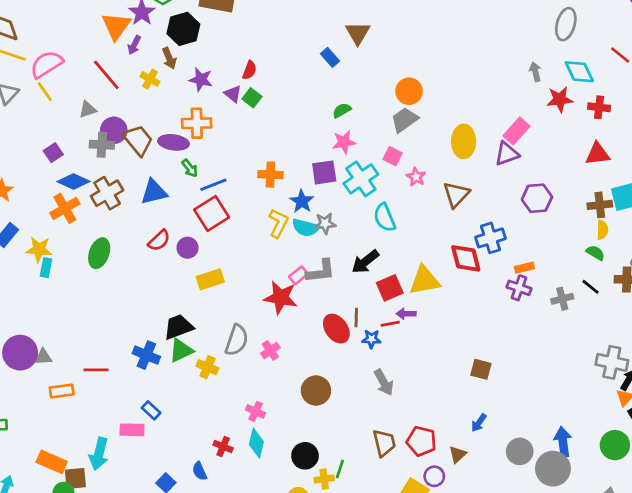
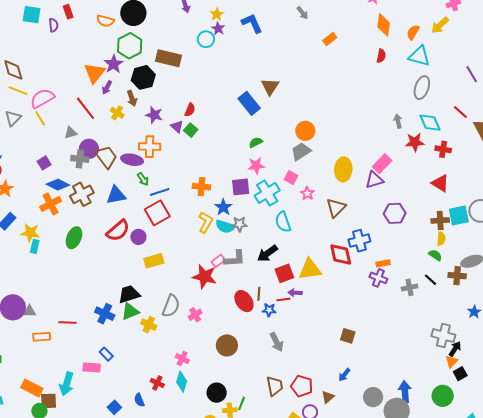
blue rectangle: (330, 57) -> (249, 103), size x1.6
red triangle: (597, 154) -> (440, 183), turned 36
red semicircle: (159, 240) -> (118, 231), size x1.4

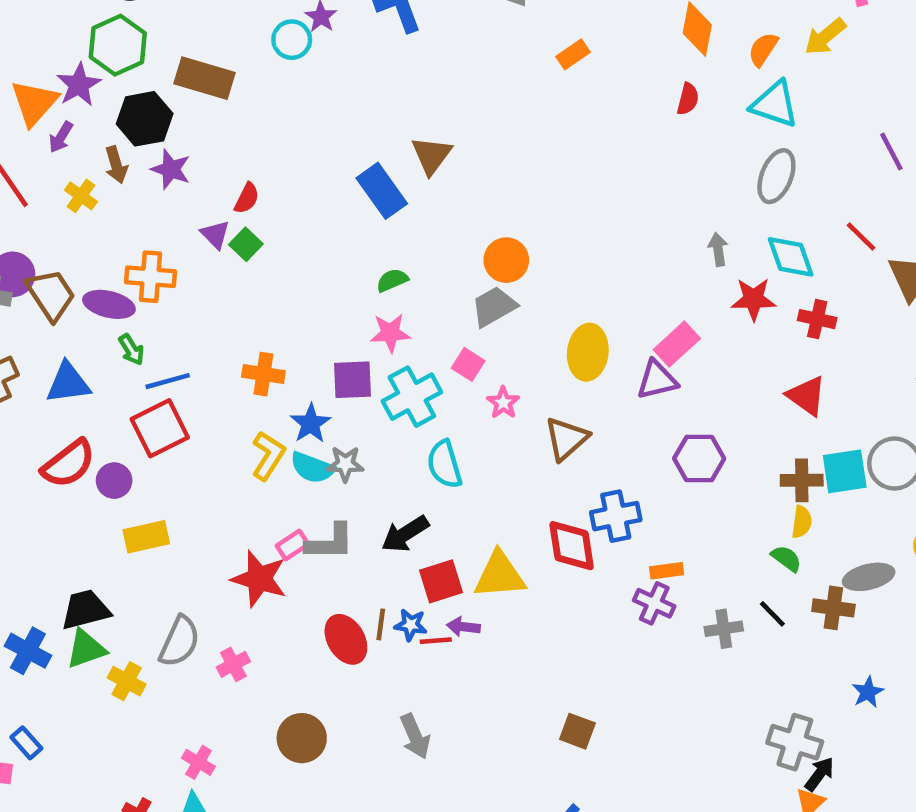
purple star: (154, 115) -> (171, 169), moved
blue star: (269, 310) -> (411, 625), moved

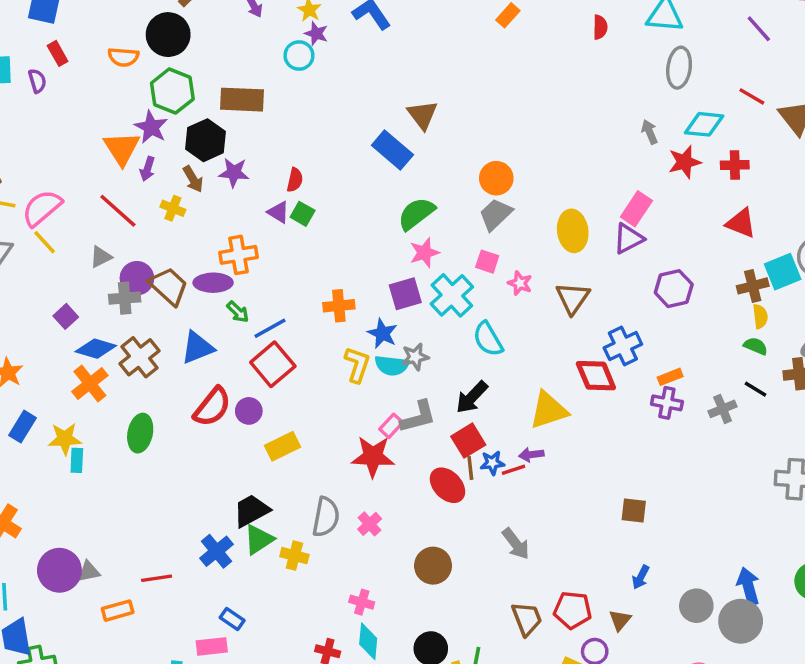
cyan diamond: (791, 257) -> (704, 124), turned -51
green semicircle: (392, 280) -> (416, 214), size x1.6
red square: (441, 581) -> (468, 441), moved
blue cross: (28, 651) -> (217, 551), turned 36

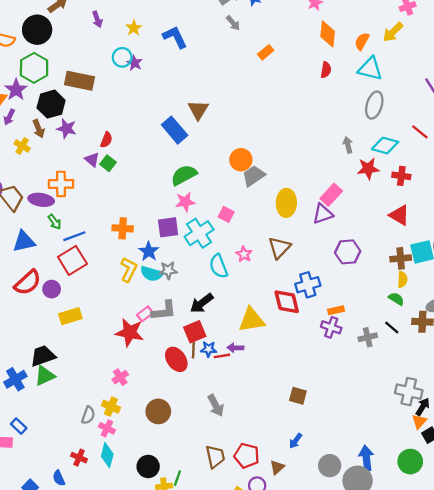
purple star: (316, 33) -> (135, 63), moved
gray trapezoid: (496, 214) -> (254, 176), moved
pink star: (520, 283) -> (244, 254), moved
gray semicircle: (326, 517) -> (88, 415), moved, size x0.7
yellow cross: (294, 556) -> (111, 407), moved

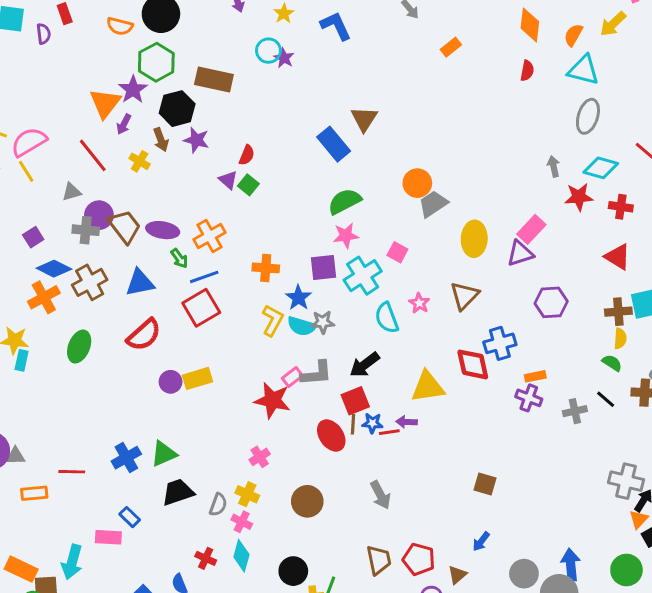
orange cross: (61, 184) -> (209, 236), moved, turned -30
purple circle: (52, 289) -> (171, 382), moved
black trapezoid: (43, 356) -> (178, 492), moved

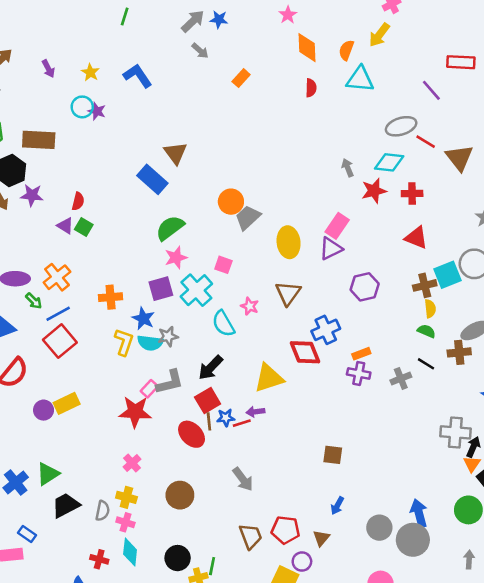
gray ellipse: (588, 116) -> (401, 126), moved, turned 64

